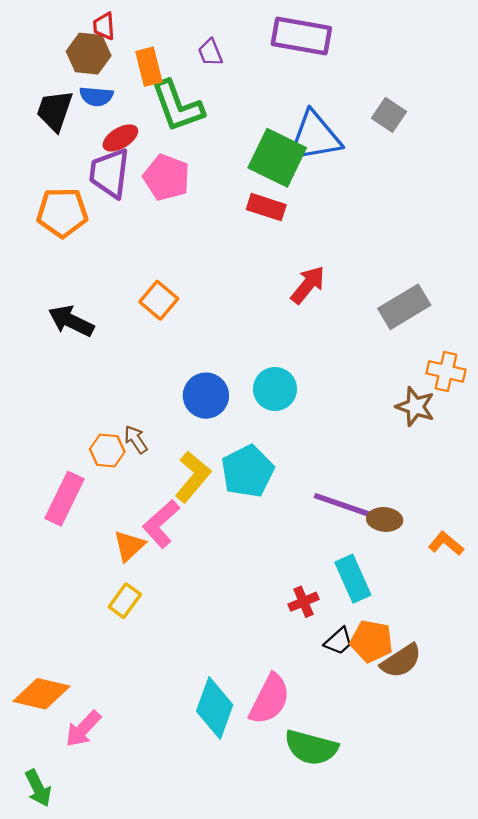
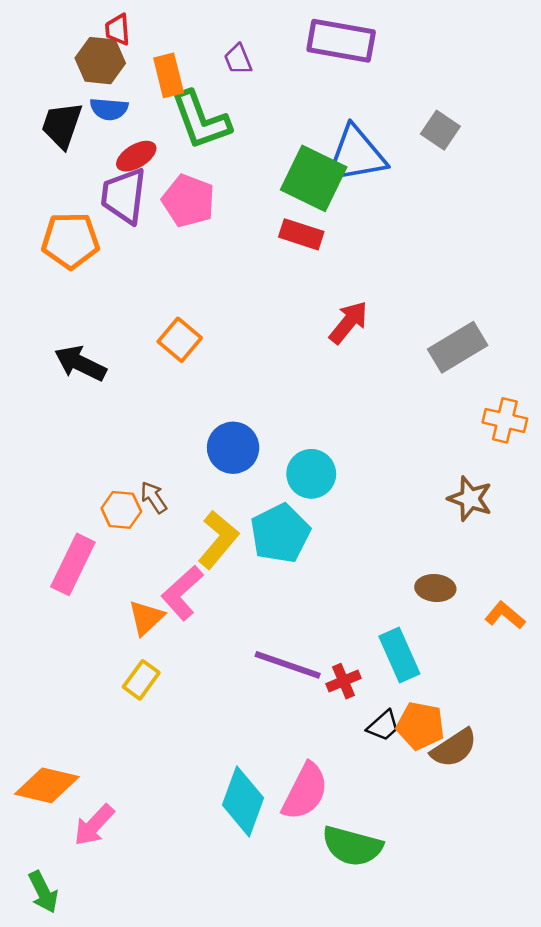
cyan circle: (275, 389) -> (311, 474), moved
brown star: (415, 407) -> (470, 499), moved
purple line: (343, 505) -> (288, 665), moved

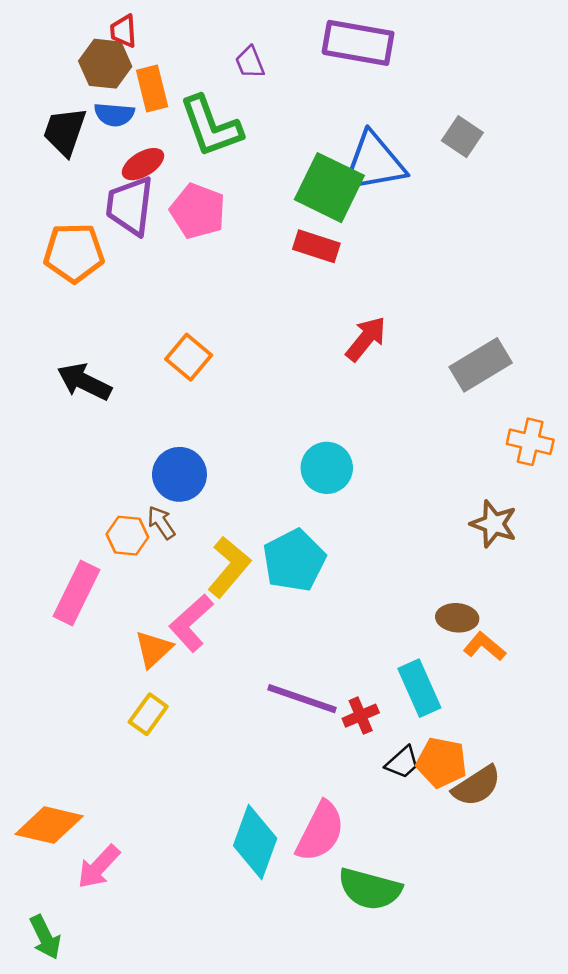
orange rectangle: (169, 75) -> (152, 88), moved
blue circle: (233, 448) -> (179, 474), moved
cyan circle: (311, 474) -> (327, 468), moved
orange L-shape: (505, 615) -> (485, 646), moved

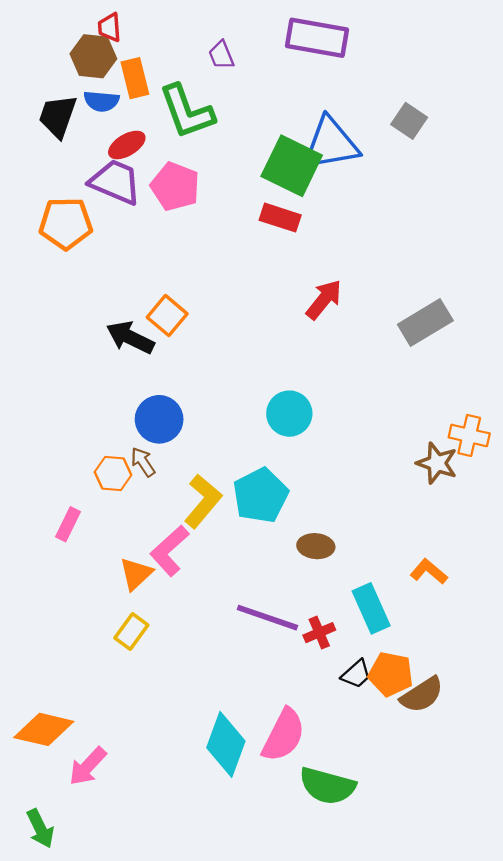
purple trapezoid: (130, 206) -> (115, 182), turned 106
black arrow: (84, 382) -> (130, 337), moved
orange cross: (530, 442) -> (469, 435), moved
pink rectangle: (76, 593) -> (68, 524), size x0.6
brown ellipse: (457, 618) -> (316, 546), moved

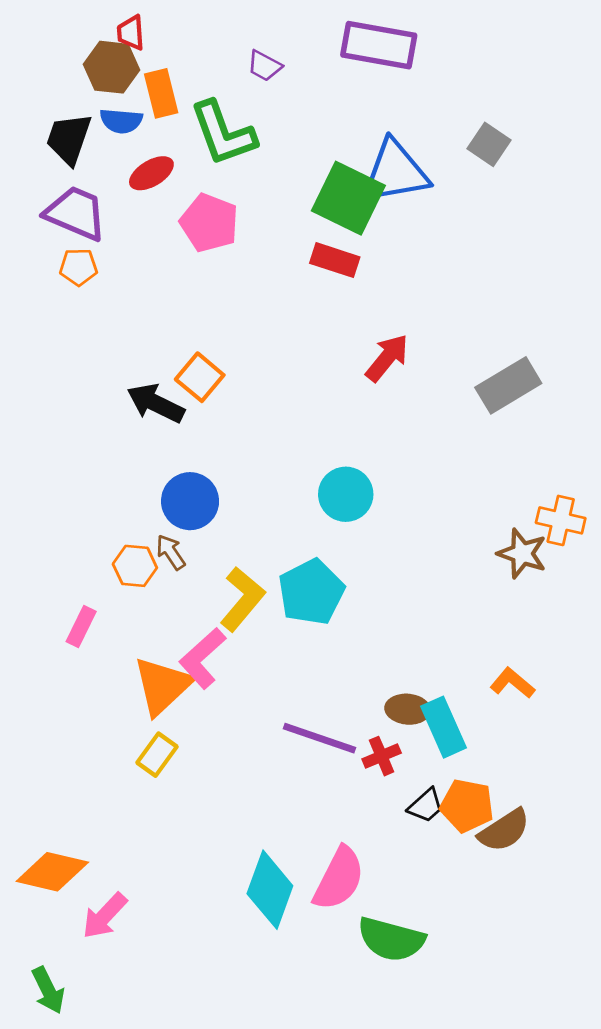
purple trapezoid: (221, 55) -> (264, 66), turned -40
purple trapezoid: (115, 182) -> (76, 213), moved
orange pentagon: (66, 223) -> (78, 267), size x0.6
brown ellipse: (316, 546) -> (408, 709), moved
orange triangle: (136, 574) -> (162, 686), size x1.5

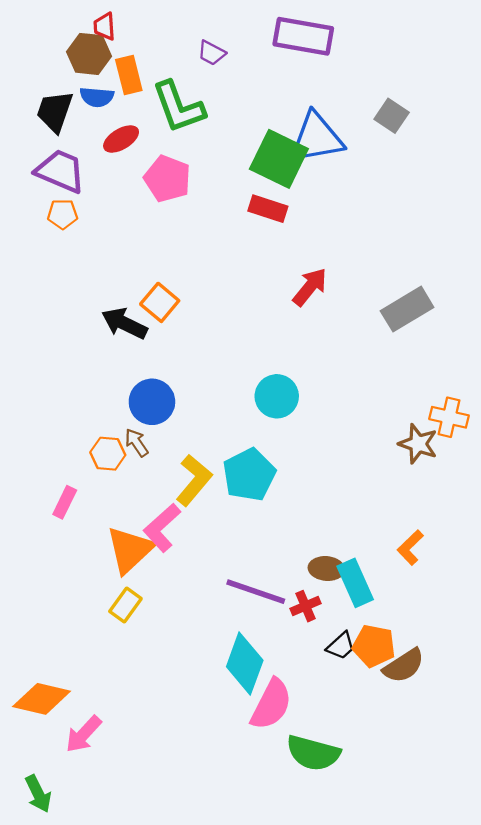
orange L-shape: (512, 683) -> (410, 548), turned -84
cyan diamond: (270, 890) -> (245, 663), moved

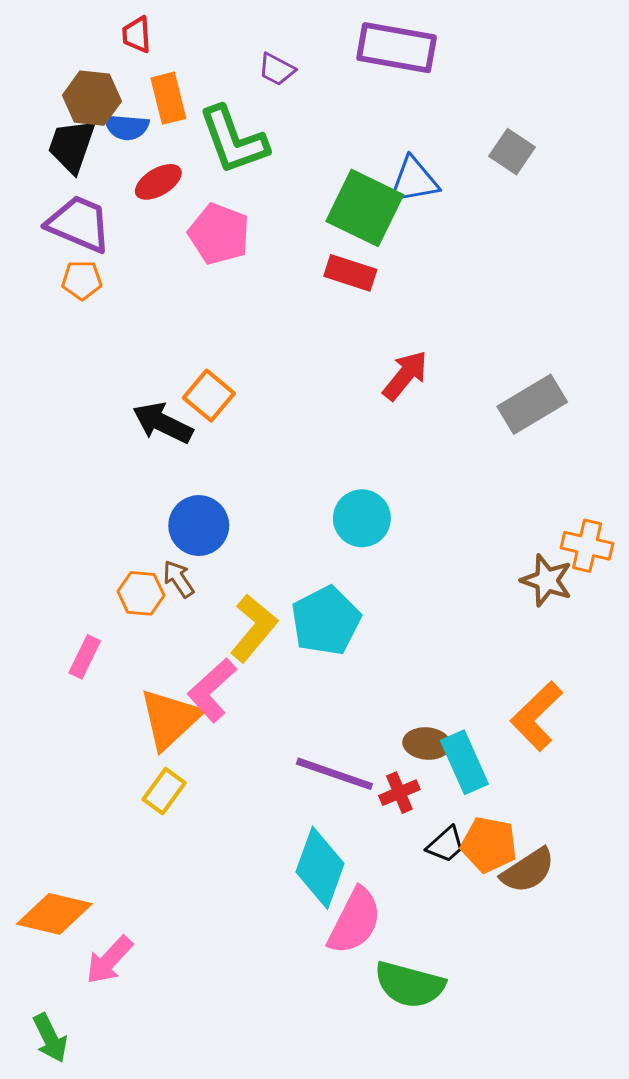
brown hexagon: (89, 54) -> (92, 98), moved
blue triangle: (316, 138) -> (414, 180), size x0.7
orange L-shape: (410, 548) -> (537, 716), size x1.5

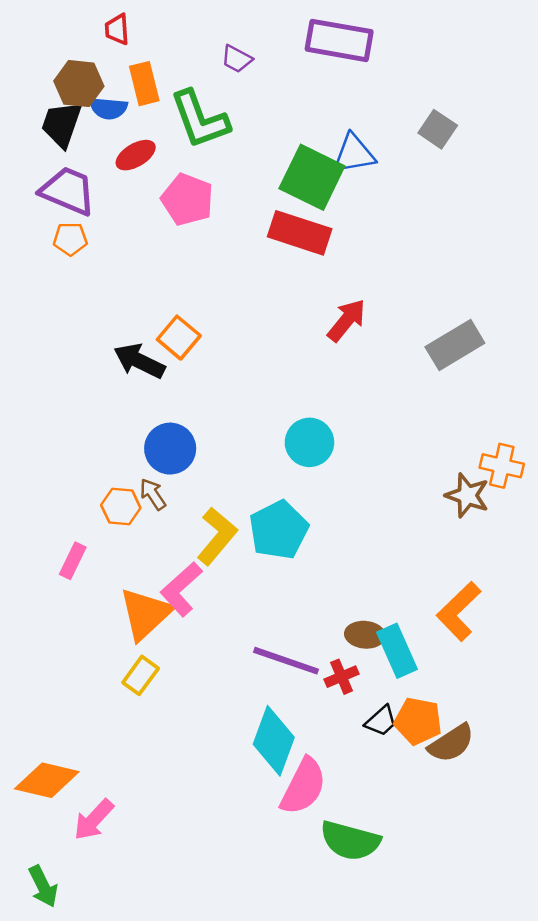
red rectangle: (350, 273) -> (300, 233), size x1.4

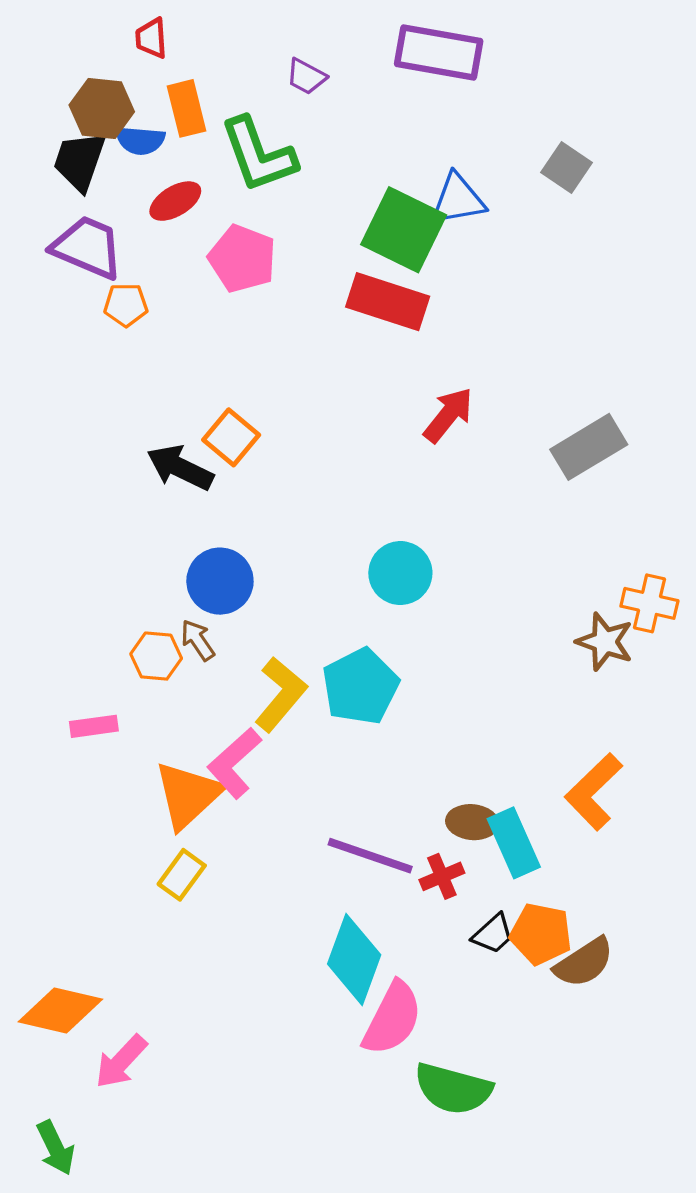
orange pentagon: (70, 239) -> (126, 305), moved
pink rectangle: (73, 561) -> (94, 726), turned 56

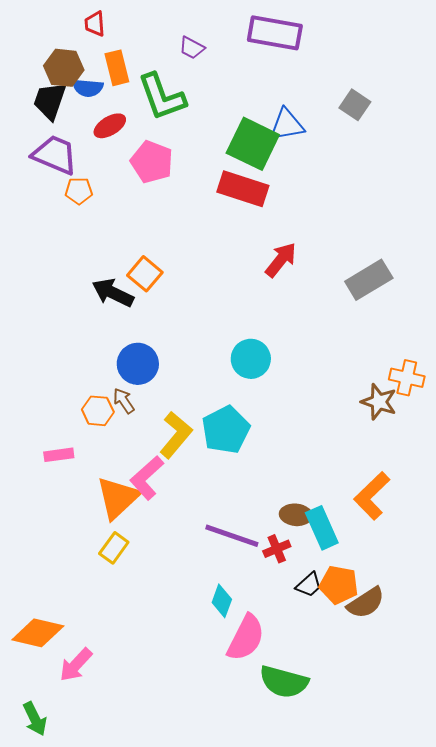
cyan diamond: (354, 959) -> (222, 601), size x0.6

